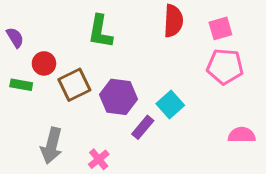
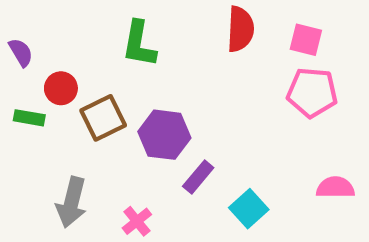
pink square: (220, 28) -> (306, 40), turned 30
cyan square: (170, 104) -> (249, 209), moved

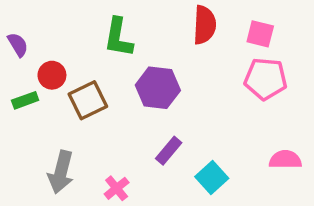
green rectangle: (29, 118) -> (25, 100), turned -30
purple hexagon: (164, 135) -> (158, 88), moved

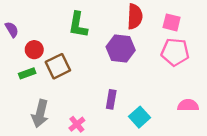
purple hexagon: (158, 88) -> (121, 48), moved
green rectangle: (25, 100) -> (27, 73), moved
purple rectangle: (169, 151) -> (111, 99), turned -30

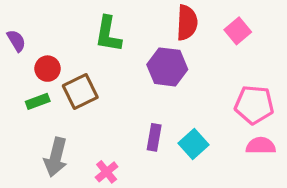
pink square: (172, 22) -> (238, 31), turned 36
pink pentagon: (175, 52) -> (254, 105), moved
cyan square: (140, 117) -> (193, 144), moved

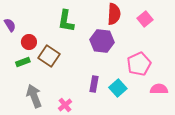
brown square: (80, 92) -> (49, 56), turned -30
pink pentagon: (254, 105) -> (139, 64), moved, turned -30
gray arrow: (56, 157) -> (34, 96), turned 145

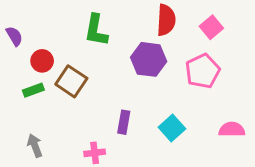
pink pentagon: (139, 64) -> (203, 71), moved
purple rectangle: (94, 84) -> (124, 122), moved
gray arrow: (34, 96) -> (35, 146), moved, size x0.7
pink cross: (65, 105) -> (95, 153), turned 32

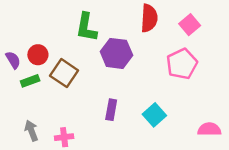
purple semicircle: (14, 36) -> (13, 60), moved
purple hexagon: (149, 59) -> (116, 53), moved
pink semicircle: (232, 129) -> (209, 129), moved
pink cross: (95, 153) -> (64, 137), moved

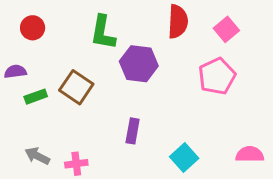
red circle: (38, 55) -> (33, 28), moved
purple semicircle: (13, 60) -> (15, 72), turned -66
cyan square: (154, 115) -> (184, 157), moved
gray arrow: (31, 131) -> (37, 156), turned -42

